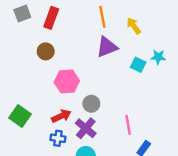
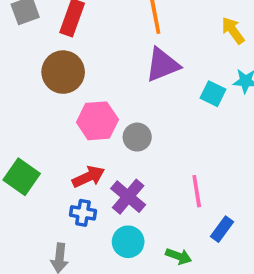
yellow arrow: (134, 26) -> (233, 31), moved
brown circle: (46, 51) -> (63, 72), size x1.5
gray circle: (91, 104) -> (137, 137), moved

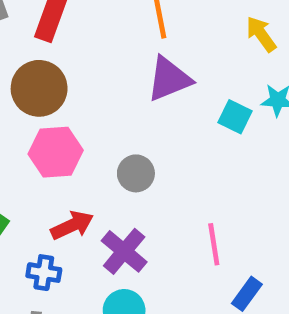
pink hexagon: (97, 121) -> (56, 152), moved
blue cross: (83, 213) -> (44, 273), moved

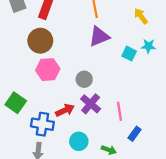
red arrow: (72, 225) -> (65, 110), moved
purple cross: (124, 251) -> (91, 104), moved
blue cross: (44, 273) -> (42, 124), size x1.5

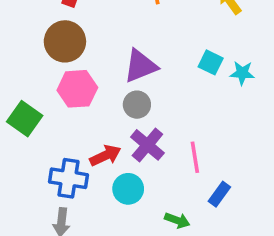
purple triangle: (99, 36) -> (140, 66), moved
cyan star: (148, 46) -> (242, 73), moved
green square: (16, 103) -> (25, 119), moved
cyan circle: (79, 141) -> (128, 189), moved

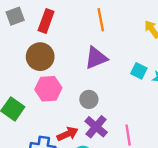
purple triangle: (140, 66) -> (96, 58), moved

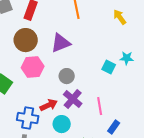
purple triangle: (96, 58) -> (61, 43), moved
cyan square: (139, 71) -> (109, 67), moved

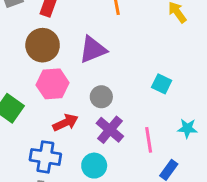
cyan star: (127, 58) -> (187, 128), moved
red arrow: (49, 105) -> (65, 123), moved

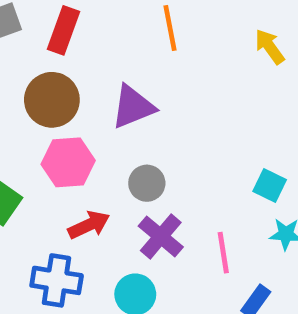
cyan square: (162, 84) -> (270, 186), moved

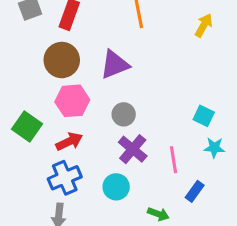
yellow arrow: (270, 47) -> (204, 25), turned 65
red arrow: (89, 225) -> (69, 142), moved
blue cross: (57, 280) -> (65, 178), turned -32

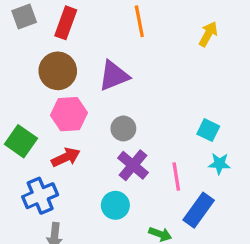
blue cross: (65, 178) -> (40, 196), moved
blue rectangle: (195, 191) -> (199, 210), size x1.5

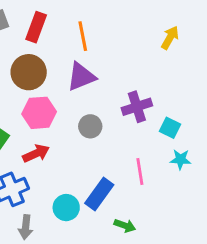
orange line: (139, 21) -> (83, 36), moved
purple cross: (133, 165) -> (137, 107), moved, turned 32
cyan circle: (115, 205) -> (66, 208), moved
blue rectangle: (199, 210) -> (99, 194), moved

